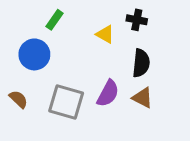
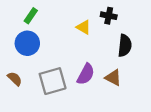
green rectangle: (55, 20) -> (31, 16), moved
black semicircle: (141, 63) -> (125, 46), moved
gray square: (66, 102) -> (53, 81), turned -32

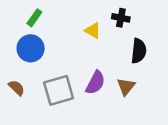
brown triangle: (113, 78) -> (126, 87), turned 42

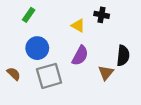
blue circle: (31, 48) -> (37, 48), moved
black semicircle: (139, 51) -> (123, 56), moved
purple semicircle: (95, 83) -> (80, 56), moved

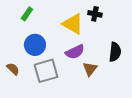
yellow triangle: (78, 26) -> (73, 24), size x1.6
purple semicircle: (80, 56) -> (75, 52), turned 36
brown triangle: (106, 73) -> (90, 69), moved

